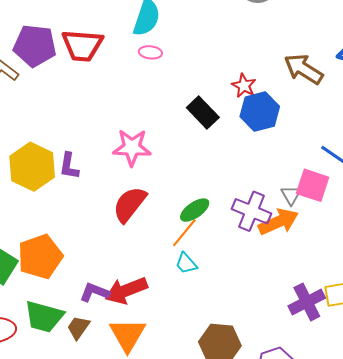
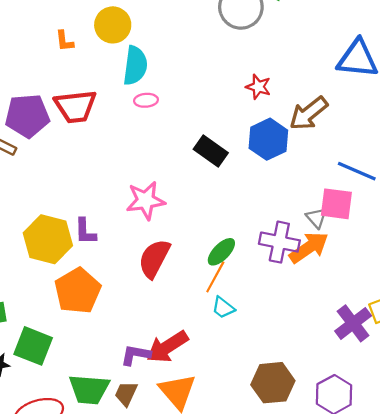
brown arrow: (304, 69) -> (309, 113), moved, turned -60
red star: (244, 86) -> (258, 87), moved
orange pentagon: (40, 256) -> (78, 291), moved

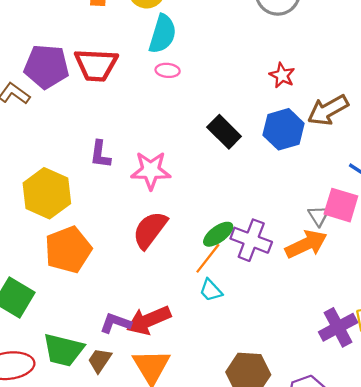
purple L-shape: (85, 231) -> (100, 154), moved
purple cross: (279, 242) -> (251, 240), moved

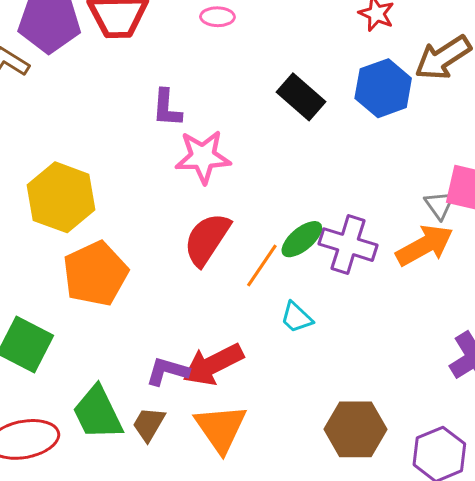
purple L-shape: (100, 154) -> (167, 108), moved
orange line: (208, 258) -> (262, 266), moved
green trapezoid: (63, 350) -> (98, 413), turned 54

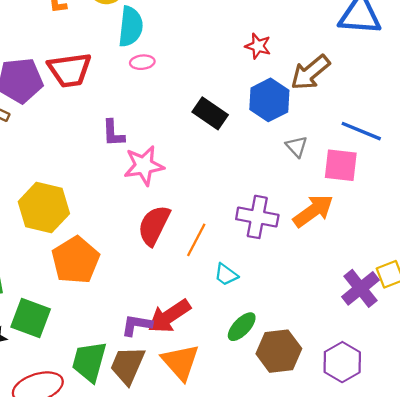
gray triangle: (439, 205) -> (297, 147), moved
green ellipse: (302, 239) -> (242, 327), moved
green trapezoid: (98, 413) -> (89, 362), turned 48
brown trapezoid: (149, 424) -> (127, 365), size x1.5

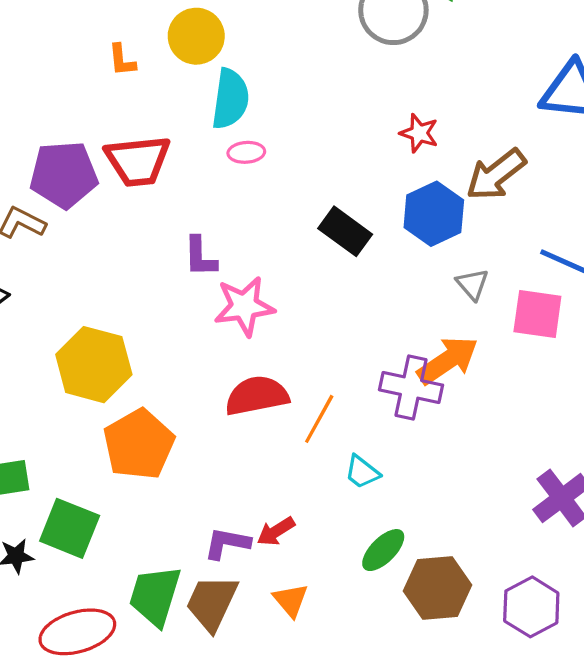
orange arrow: (313, 211) -> (448, 360), moved
red semicircle: (154, 225) -> (257, 396), turned 51
red arrow: (169, 316) -> (276, 531), size x0.6
orange triangle: (180, 362) -> (291, 600), size x0.6

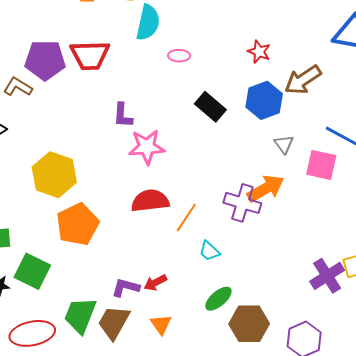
pink ellipse: (246, 152) -> (179, 56), moved

